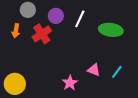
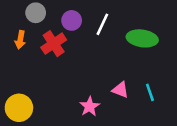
cyan line: (117, 72) -> (150, 92), turned -56

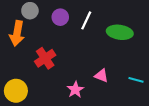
orange arrow: (20, 40) -> (17, 33), size x1.6
red cross: (54, 44) -> (45, 58), moved
cyan line: (150, 92) -> (136, 80), moved, turned -56

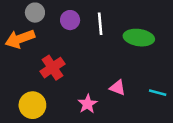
white line: (86, 20) -> (100, 24), turned -30
orange arrow: (17, 33) -> (20, 39), turned 60
yellow circle: (16, 91) -> (32, 105), moved

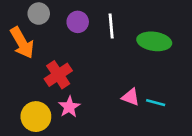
orange arrow: (20, 39) -> (22, 43), turned -100
cyan line: (158, 93) -> (156, 103), moved
pink star: (88, 104) -> (69, 107), moved

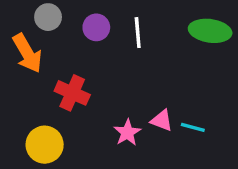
green ellipse: (154, 41) -> (210, 31), moved
red cross: (58, 75) -> (72, 93), turned -32
pink star: (69, 107) -> (127, 133), moved

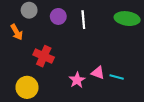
orange arrow: (27, 53) -> (17, 32), size x0.7

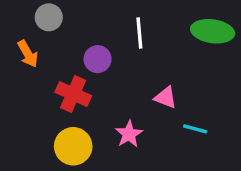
purple circle: (58, 16) -> (98, 59), moved
pink triangle: (98, 73) -> (166, 97), moved
yellow circle: (27, 87) -> (73, 146), moved

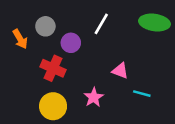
gray circle: (49, 17) -> (45, 26), moved
white line: (139, 33) -> (101, 24), turned 35

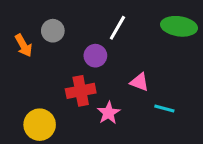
purple circle: (71, 43) -> (95, 56), moved
red cross: (53, 68) -> (81, 91), moved, turned -35
yellow circle: (53, 106) -> (40, 125), moved

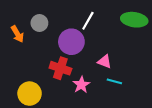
purple circle: (95, 56) -> (71, 42), size x1.5
red cross: (81, 91) -> (60, 68), turned 30
cyan line: (164, 108) -> (114, 81), moved

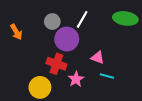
gray circle: (39, 23) -> (52, 22), moved
yellow circle: (30, 94) -> (40, 87), moved

